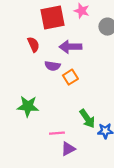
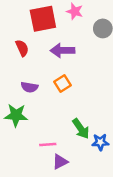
purple semicircle: (52, 66) -> (29, 87), moved

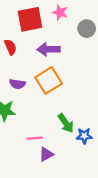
orange square: (62, 83) -> (49, 80), size x1.6

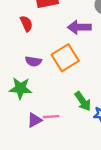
purple arrow: (49, 49) -> (79, 27), moved
purple triangle: (46, 154) -> (35, 120), moved

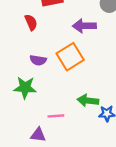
green arrow: (83, 101) -> (88, 101), turned 132
purple triangle: (35, 120) -> (38, 135), moved, turned 35

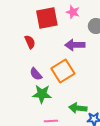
purple semicircle: (38, 60) -> (36, 74), turned 40
green star: (25, 87) -> (42, 94), moved

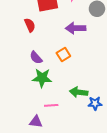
orange square: (63, 71) -> (63, 55), size x0.6

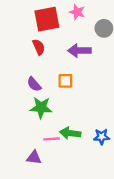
red semicircle: (30, 25) -> (39, 47), moved
orange square: (63, 55) -> (65, 81), turned 32
green arrow: (79, 92) -> (70, 133), moved

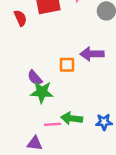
red semicircle: (39, 47) -> (20, 18), moved
purple arrow: (79, 51) -> (92, 54), moved
purple semicircle: (34, 84) -> (35, 78), moved

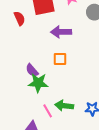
purple arrow: (92, 54) -> (61, 32), moved
pink line: (53, 124) -> (48, 111), turned 64

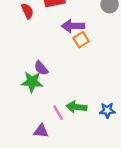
orange square: (60, 59) -> (81, 40), moved, turned -32
green star: (38, 83) -> (32, 82), moved

